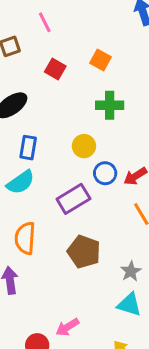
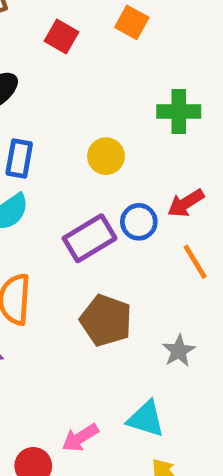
green cross: (110, 105) -> (179, 112), moved
blue circle: (105, 173) -> (139, 222), moved
cyan triangle: (129, 305) -> (146, 419), moved

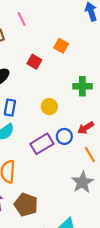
red square: (61, 36) -> (34, 62), moved
brown pentagon: (106, 320) -> (26, 205), moved
gray star: (179, 351) -> (82, 182), moved, size x1.5

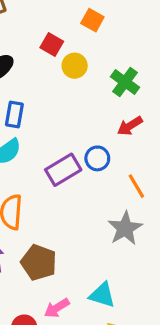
green cross: (82, 86) -> (125, 82), turned 36
yellow circle: (49, 107) -> (75, 66), moved
red arrow: (86, 128) -> (130, 126), moved

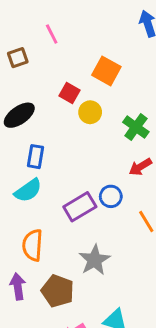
orange square: (92, 20) -> (106, 71), size x1.4
gray star: (125, 228) -> (95, 260), moved

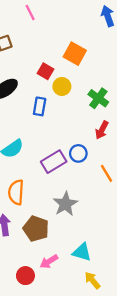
pink line: (52, 34) -> (30, 12), moved
blue rectangle: (35, 157) -> (40, 106), moved
red arrow: (140, 167) -> (102, 130), turned -30

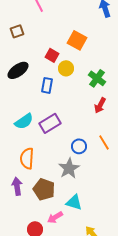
blue circle: (78, 153) -> (79, 146), moved
purple rectangle: (54, 162) -> (50, 123), moved
cyan triangle: (82, 252) -> (74, 202), moved

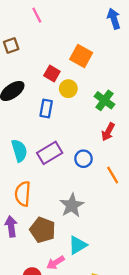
cyan semicircle: (24, 121) -> (19, 151), turned -72
blue circle: (79, 146) -> (83, 159), moved
cyan triangle: (74, 202) -> (78, 245), turned -48

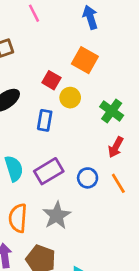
blue arrow: (114, 19) -> (90, 17), moved
orange line: (113, 175) -> (118, 183), moved
gray star: (72, 205) -> (57, 215), moved

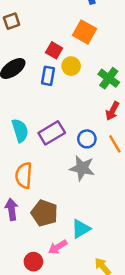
blue rectangle: (45, 120) -> (48, 76), moved
gray star: (57, 215) -> (82, 168), moved, turned -30

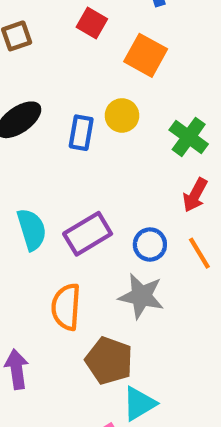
red square: (54, 50) -> (92, 23), moved
orange semicircle: (24, 175) -> (66, 307), moved
brown pentagon: (44, 213) -> (109, 361), moved

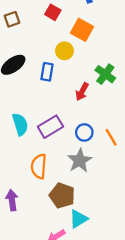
yellow circle: (122, 115) -> (64, 51), moved
red arrow: (195, 195) -> (82, 92), moved
gray star: (141, 296) -> (80, 161), turned 30

